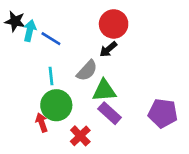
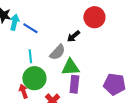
red circle: (114, 24) -> (94, 17), moved
purple rectangle: (110, 113) -> (74, 84), turned 54

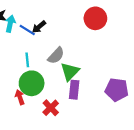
black arrow: (73, 36) -> (39, 27), moved
green triangle: (70, 67) -> (70, 72), turned -42

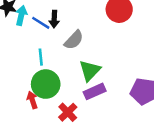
black arrow: (39, 27) -> (54, 19), turned -48
gray semicircle: (56, 56) -> (74, 40), moved
purple rectangle: (74, 90) -> (95, 91), turned 60

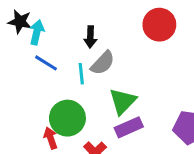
black arrow: (54, 19) -> (90, 37), moved
blue line: (41, 23) -> (46, 63), moved
cyan line: (41, 57) -> (81, 74), moved

